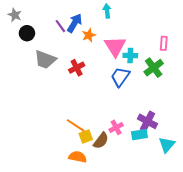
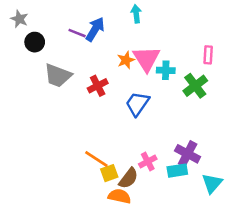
purple line: (60, 26) -> (77, 33), turned -32
orange star: (89, 35) -> (126, 60), moved
blue trapezoid: (120, 77) -> (137, 104), moved
orange semicircle: (78, 157) -> (119, 196), moved

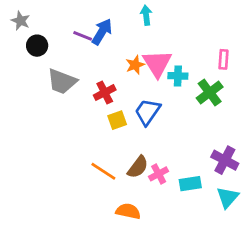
purple cross: (188, 154) -> (225, 160), moved
yellow square: (109, 173) -> (117, 120), moved
brown semicircle: (128, 178) -> (138, 167), moved

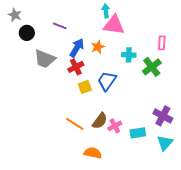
blue arrow: (102, 32) -> (77, 48), moved
pink triangle: (157, 64) -> (114, 25), moved, turned -50

